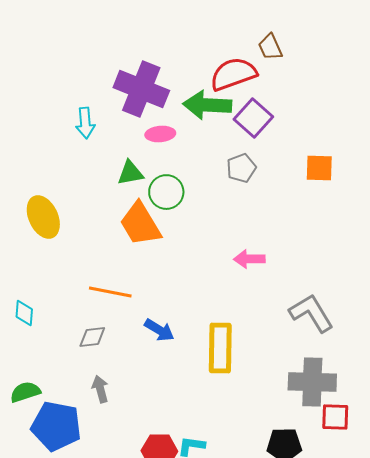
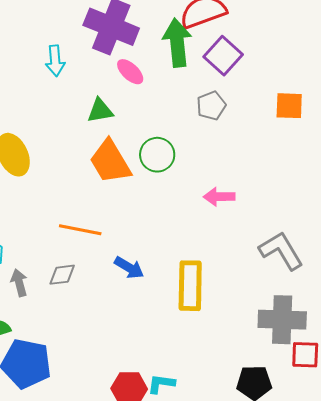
green arrow: (207, 105) -> (177, 43), turned 81
pink ellipse: (160, 134) -> (130, 72), turned 48
green circle: (166, 192) -> (157, 155), moved
gray arrow: (100, 389) -> (19, 283), moved

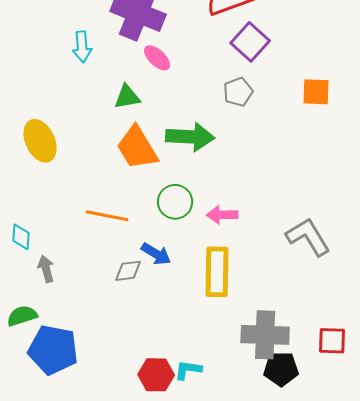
green arrow: (177, 43) -> (190, 137), moved, turned 99
green circle: (157, 155) -> (175, 202), moved
pink arrow: (219, 197) -> (222, 215), moved
gray diamond: (62, 275) -> (128, 271), moved
gray cross: (282, 320) -> (265, 335), moved

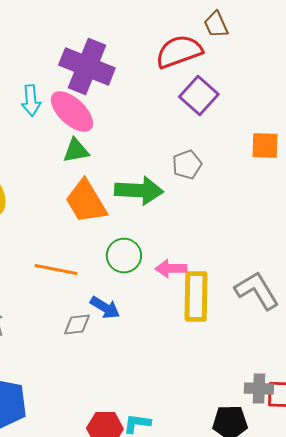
pink ellipse: (157, 58) -> (72, 112), moved, size x1.6
gray pentagon: (238, 92) -> (187, 165), moved
yellow rectangle: (217, 272) -> (196, 297), moved
gray cross: (265, 335) -> (259, 389), moved, size x0.6

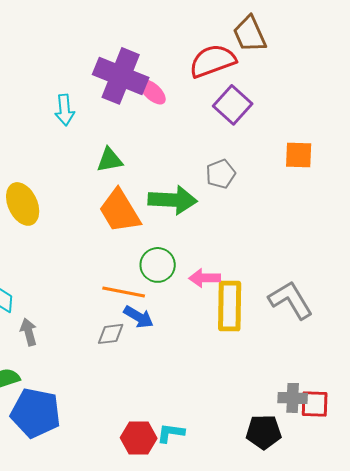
brown trapezoid: (216, 25) -> (250, 34), size x1.4
pink ellipse: (72, 112) -> (153, 92), moved, size x0.6
orange line: (56, 270) -> (124, 292), moved

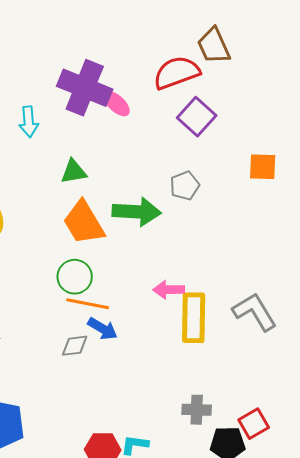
green circle: (158, 265) -> (75, 277), moved
gray cross: (293, 398) -> (197, 410), moved
red square: (315, 404) -> (254, 424), moved, turned -32

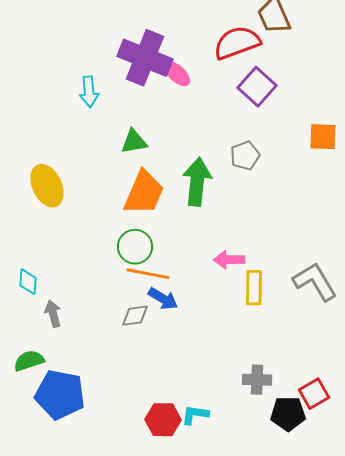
green arrow: (137, 212) -> (197, 182), turned -87
orange trapezoid: (84, 223) -> (144, 193), turned -126
yellow rectangle: (194, 318) -> (254, 288), size x0.7

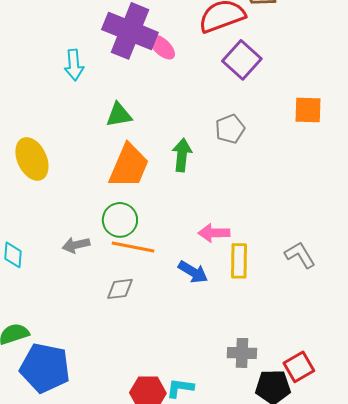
green arrow: (197, 182) -> (182, 155), size x0.7
gray L-shape: (315, 282) -> (300, 255), size x0.7
blue arrow: (163, 299) -> (193, 272), moved
gray arrow: (53, 314) -> (76, 245), moved, turned -88

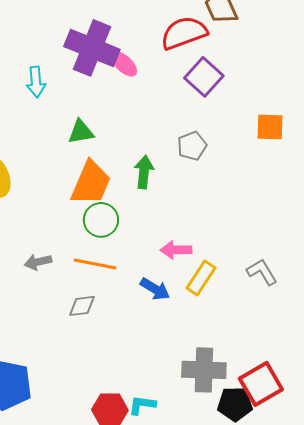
green circle: (120, 220) -> (101, 220), moved
yellow rectangle: (239, 261) -> (201, 278), turned 32
gray cross: (242, 353) -> (204, 370), size x1.5
red square: (299, 367) -> (261, 384), size x1.4

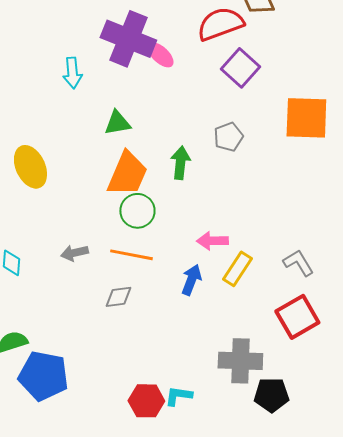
orange square: (270, 127) -> (306, 118), size x1.6
blue arrow: (155, 289) -> (191, 280), turned -100
red square: (261, 384) -> (297, 317), moved

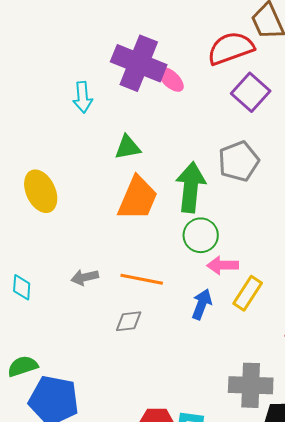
gray pentagon: (228, 137) -> (239, 161), size x1.4
green arrow: (180, 163) -> (191, 187), size x1.5
green circle: (137, 211) -> (201, 235), moved

